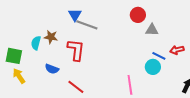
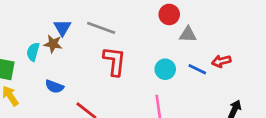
blue triangle: (75, 15) -> (62, 28), moved
red L-shape: (76, 50) -> (114, 61), moved
cyan circle: (153, 67) -> (165, 69), moved

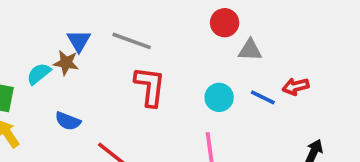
cyan semicircle: (33, 52) -> (39, 74), turned 36

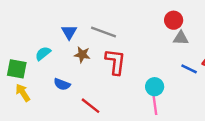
red circle: (225, 23) -> (174, 20), moved
brown star: (66, 63) -> (82, 55), moved
cyan circle: (219, 97) -> (155, 87), moved

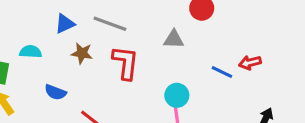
blue triangle: (69, 32) -> (65, 24), turned 35
gray triangle: (181, 38) -> (174, 39), moved
cyan semicircle: (43, 53) -> (31, 52), turned 42

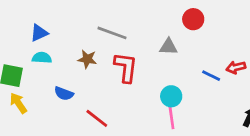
blue triangle: (65, 24) -> (39, 33), moved

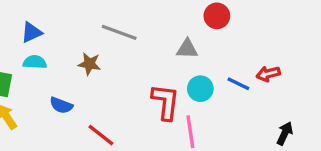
red L-shape: (126, 67) -> (166, 102), moved
cyan circle: (171, 96) -> (200, 89), moved

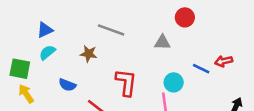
cyan semicircle: (35, 62) -> (47, 52), turned -42
cyan circle: (200, 89) -> (174, 82), moved
red L-shape: (166, 102) -> (126, 82), moved

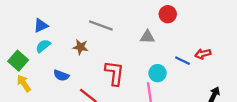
green square: (20, 69) -> (18, 61), turned 30

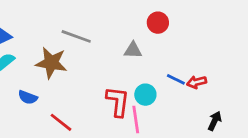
brown star: (80, 47) -> (51, 63), size x1.6
red arrow: (203, 54) -> (197, 82), moved
red L-shape: (114, 73) -> (118, 102), moved

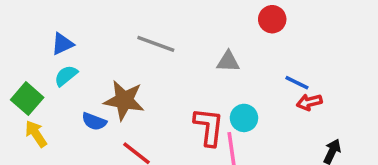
red circle: (158, 23) -> (272, 19), moved
brown star: (51, 63) -> (124, 100), moved
blue line: (176, 79) -> (297, 83), moved

